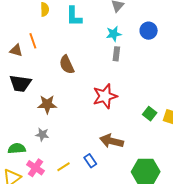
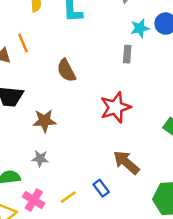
cyan star: (114, 34) -> (140, 28), moved
brown arrow: (112, 141) -> (126, 162), turned 30

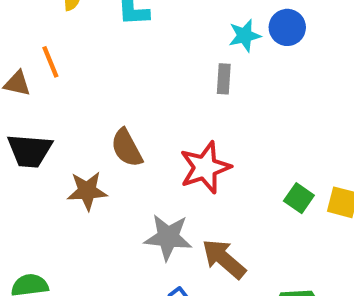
brown semicircle: (66, 70) -> (127, 148), moved
gray star: (40, 158) -> (168, 237), moved, size x1.6

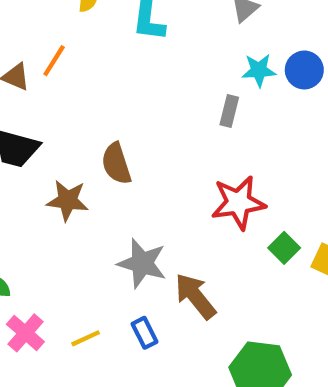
orange line: (50, 62) -> (54, 61), turned 44
red star: (205, 168) -> (238, 203), moved

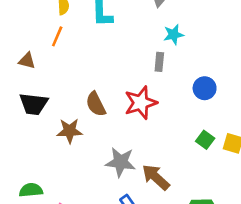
orange line: (54, 61) -> (57, 36), moved
blue circle: (304, 70) -> (205, 88), moved
red star: (238, 203) -> (141, 103), moved

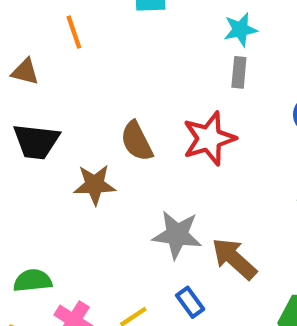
cyan star: (174, 35) -> (240, 30), moved
orange line: (57, 36) -> (74, 32), turned -42

